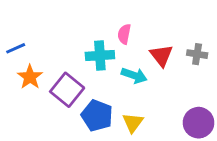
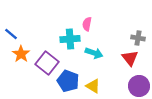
blue line: (16, 48) -> (11, 34), turned 64
red triangle: (161, 55) -> (130, 58), moved
yellow triangle: (133, 123) -> (93, 86), turned -35

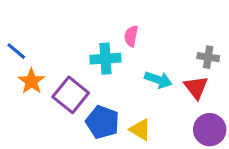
cyan arrow: (94, 53) -> (158, 80), moved

